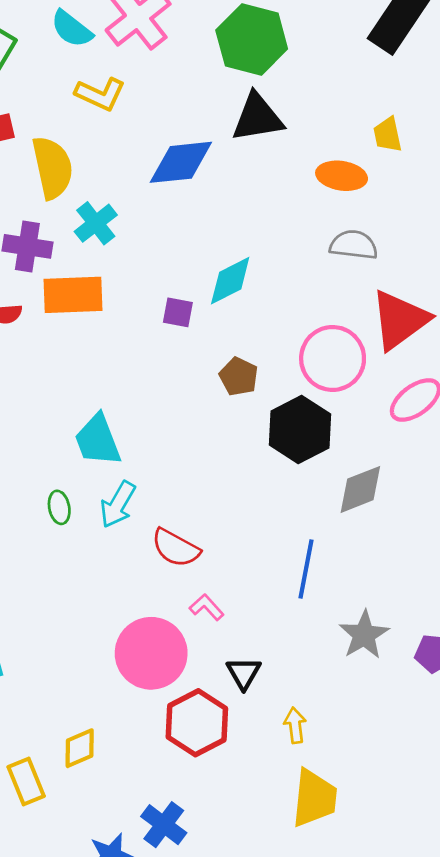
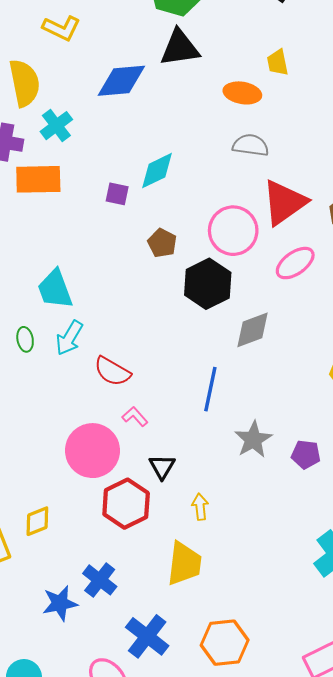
yellow trapezoid: (314, 798) -> (184, 564), moved

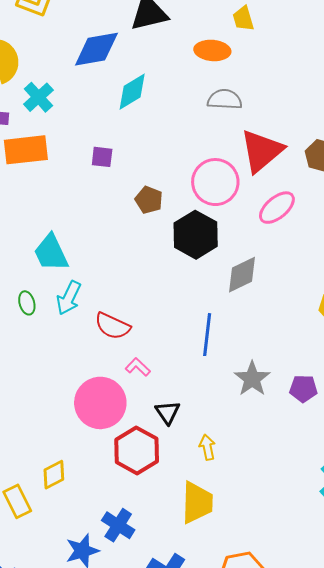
cyan diamond: (157, 171) -> (132, 92), moved

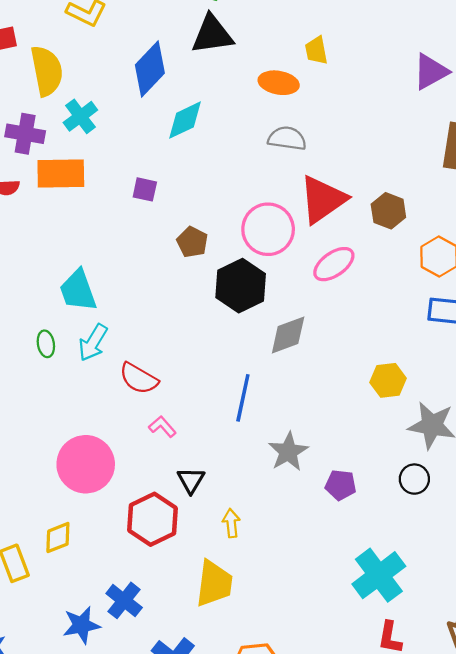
blue diamond: (96, 49) -> (150, 69), turned -42
purple pentagon: (303, 389) -> (341, 485), moved
pink circle: (100, 403) -> (86, 464), moved

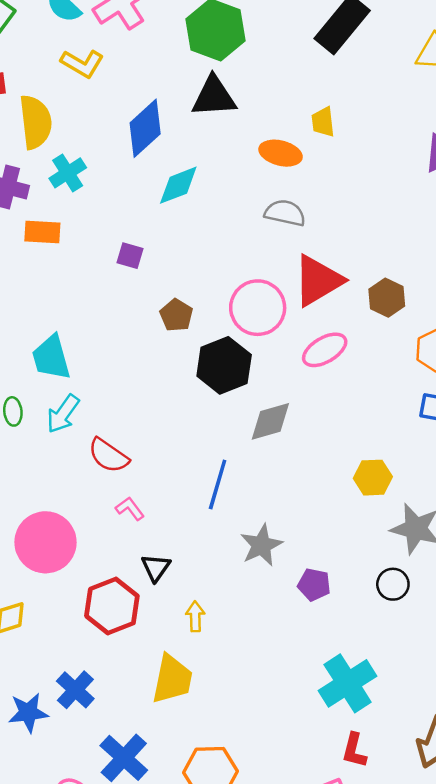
orange rectangle: (61, 173) -> (42, 232), size x0.7

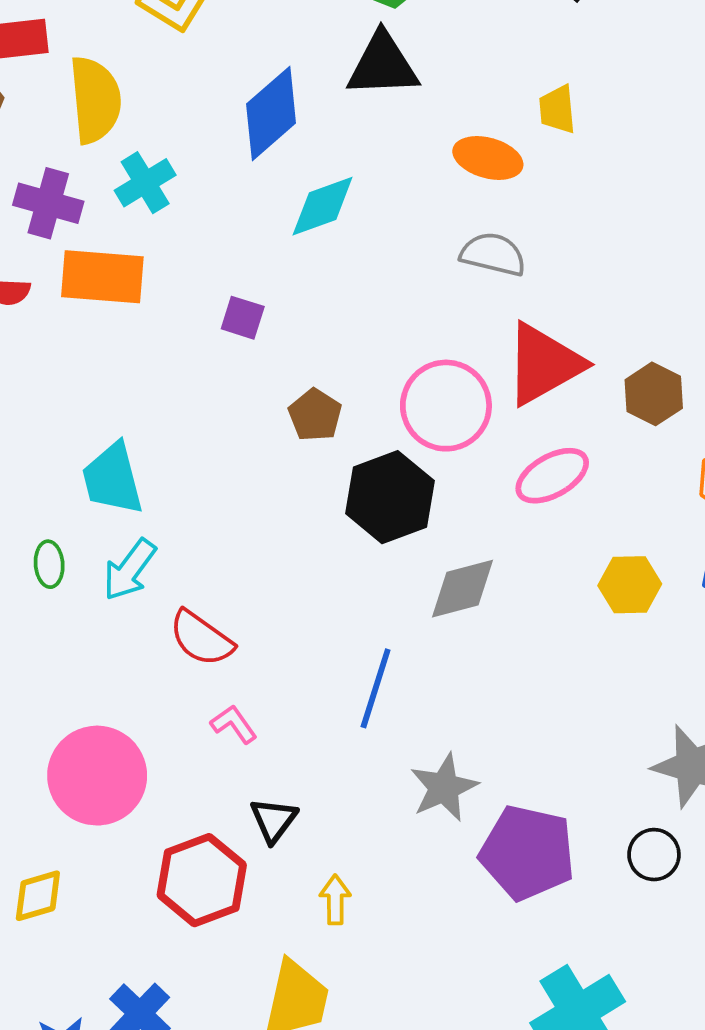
orange rectangle: (42, 232) -> (102, 277), size x1.4
yellow hexagon: (373, 478) -> (630, 585), moved
purple pentagon: (314, 585) -> (527, 853), size x1.8

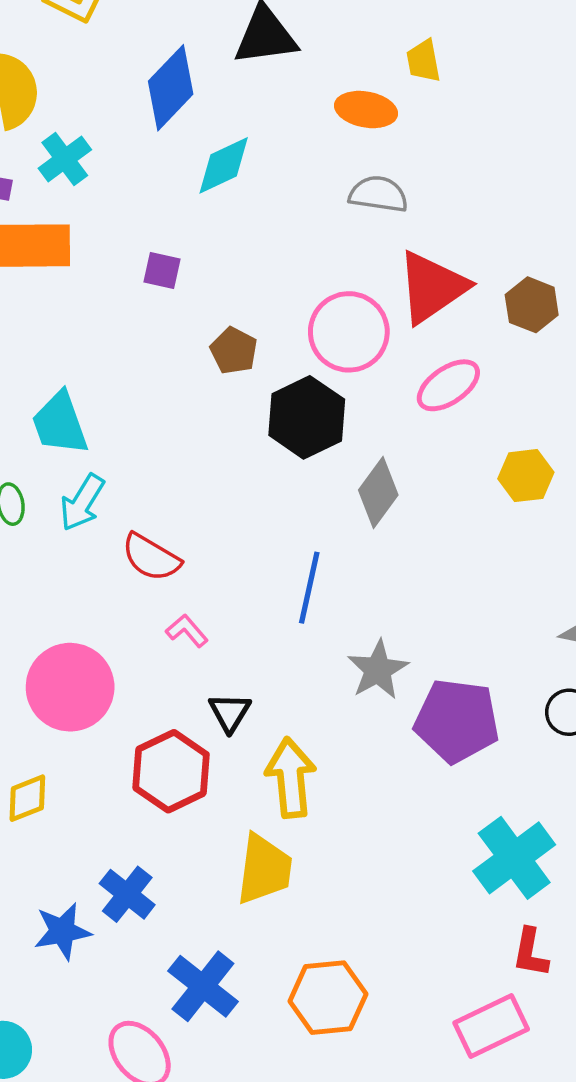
gray diamond: (463, 589) -> (378, 492), turned -34
yellow arrow: (335, 900) -> (291, 778), size x1.8

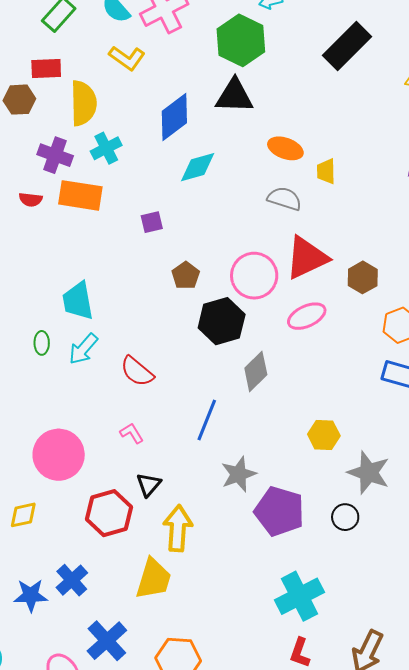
yellow trapezoid: (423, 61) -> (326, 171), moved
purple square: (162, 270) -> (152, 222), turned -35
yellow hexagon: (526, 476) -> (324, 435), moved
red semicircle: (151, 557) -> (137, 371), moved

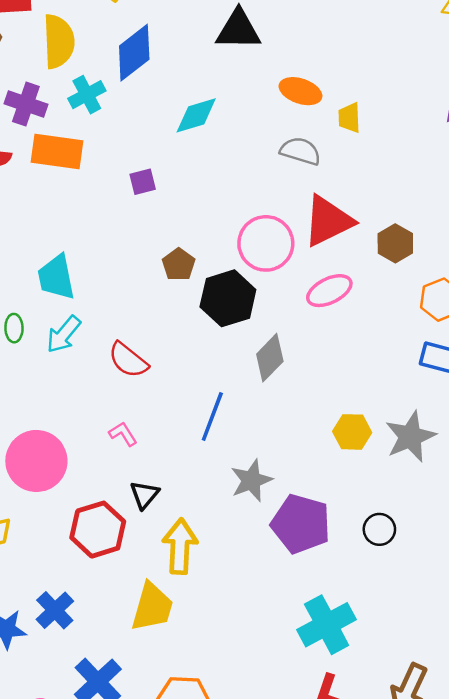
blue diamond: (174, 117) -> (134, 53), moved
brown pentagon: (186, 275) -> (179, 265), moved
gray star: (369, 473) -> (410, 437), moved, turned 30

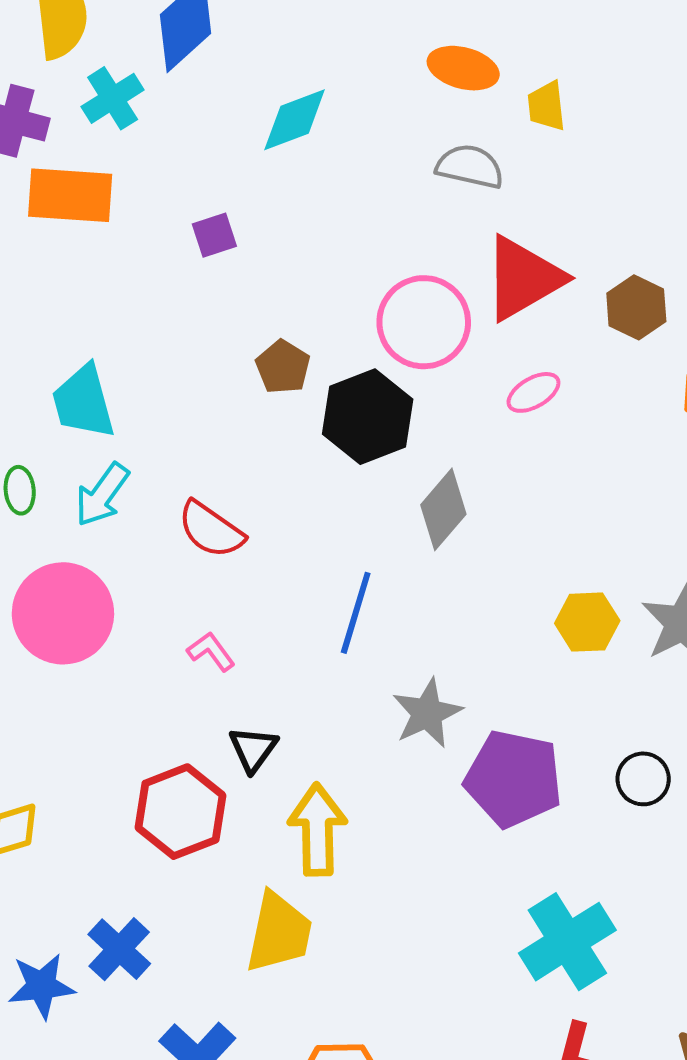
pink ellipse: (329, 291) -> (533, 392), size x0.7
pink circle: (36, 461) -> (63, 613), moved

